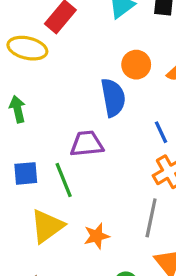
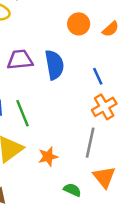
blue semicircle: (113, 98) -> (54, 65), moved
purple trapezoid: (87, 144) -> (20, 60), moved

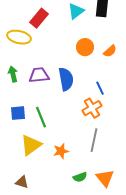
orange cross: (104, 107) -> (92, 108), moved
orange triangle: (104, 177) -> (105, 178), moved
green semicircle: (72, 190) -> (80, 177), turned 136

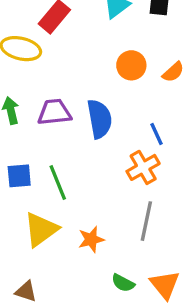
green semicircle: (80, 177) -> (123, 283), turned 48

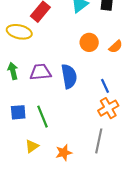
orange cross: (143, 167) -> (108, 108), moved
yellow triangle: (41, 229) -> (32, 146), size x0.6

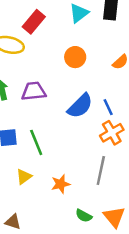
orange circle: (89, 42) -> (75, 57), moved
blue semicircle: (69, 76) -> (80, 106), moved, turned 55

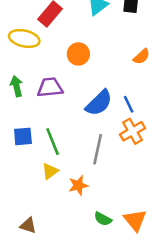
orange circle: (75, 57) -> (78, 54), moved
gray line: (101, 171) -> (98, 149), moved
yellow triangle: (24, 177) -> (50, 171), moved

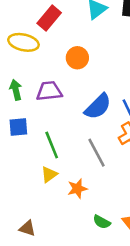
blue square: (23, 136) -> (18, 127), moved
gray line: (98, 149) -> (97, 153), turned -40

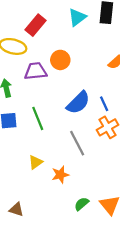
purple trapezoid: (49, 91) -> (36, 71), moved
green line: (52, 145) -> (38, 118), moved
green semicircle: (102, 222) -> (82, 204), turned 112

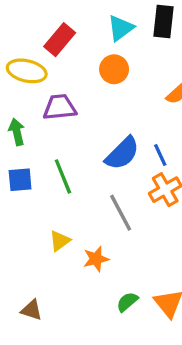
orange circle: (60, 60) -> (114, 69), moved

